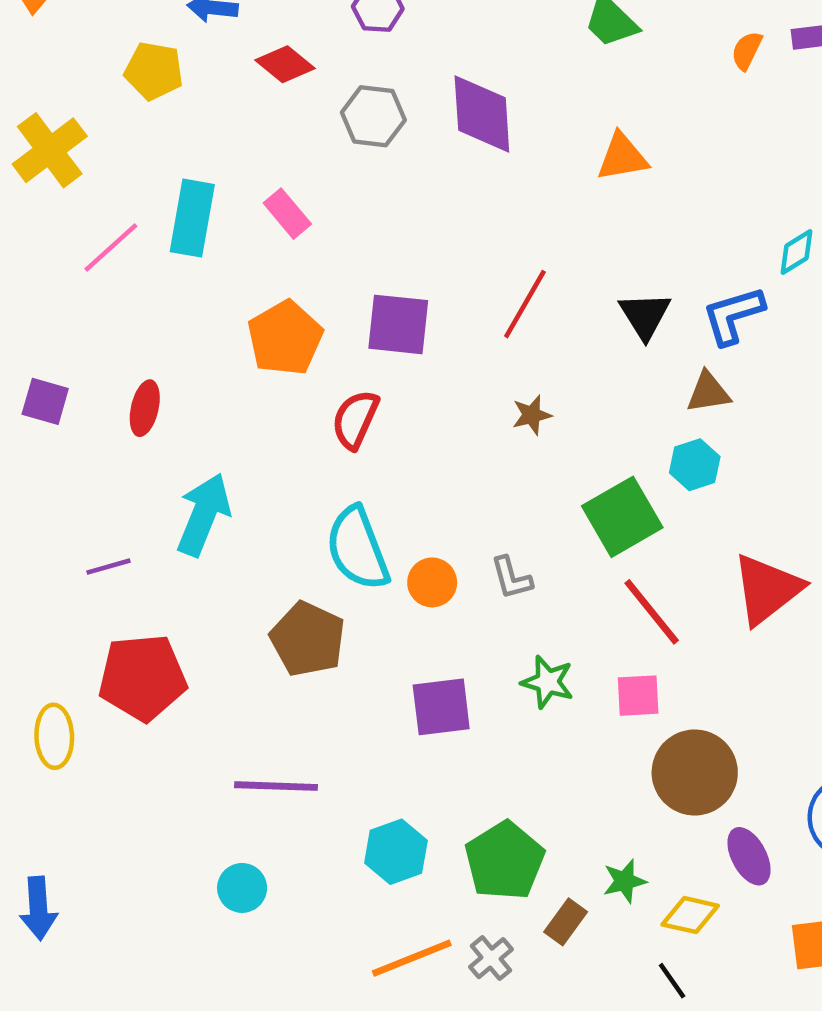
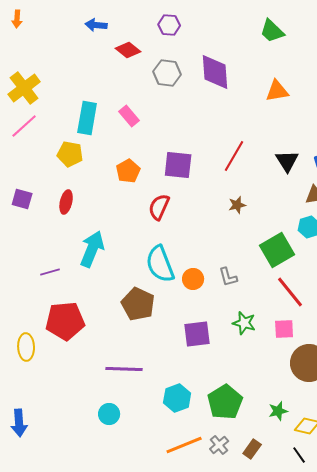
yellow pentagon: (154, 71) -> (70, 154), moved
pink line: (111, 247) -> (24, 126), moved
orange pentagon: (285, 338) -> (128, 171), size x0.7
brown rectangle: (566, 922) -> (252, 449), moved

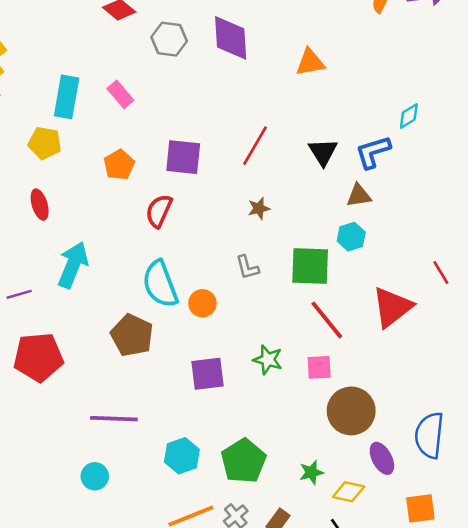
red ellipse: (66, 202) -> (40, 205), turned -30
green square: (277, 250) -> (310, 266), turned 32
gray L-shape: (228, 277) -> (247, 267), moved

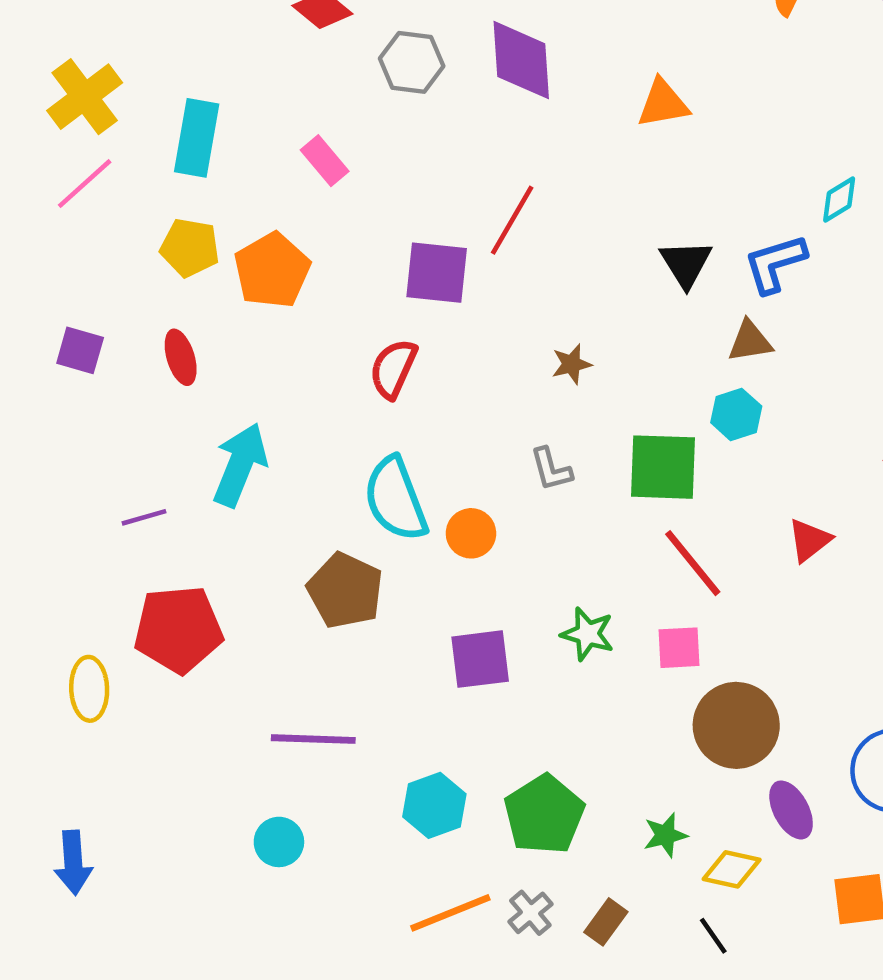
cyan rectangle: (67, 97) -> (197, 138), moved
red line: (255, 146) -> (512, 220), moved
orange pentagon: (119, 165) -> (272, 270), moved, size x1.4
red triangle: (392, 307) -> (809, 540), size x0.6

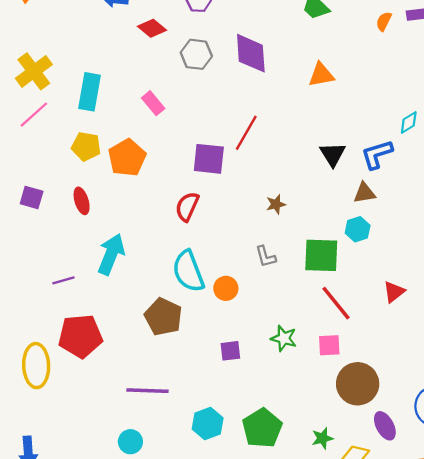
purple square: (480, 659) -> (230, 351), size x0.7
yellow ellipse: (89, 689) -> (36, 366), size x1.4

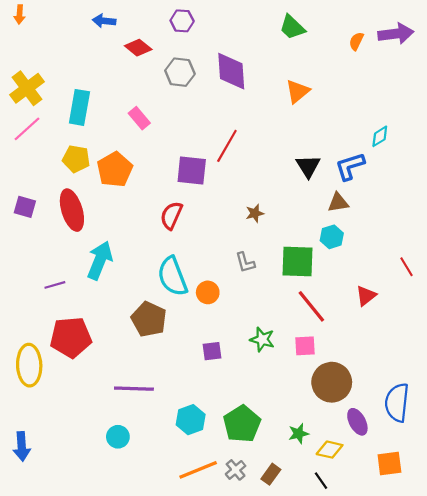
orange triangle: (321, 75) -> (298, 91), turned -30
red ellipse: (82, 201) -> (72, 210), size x1.6

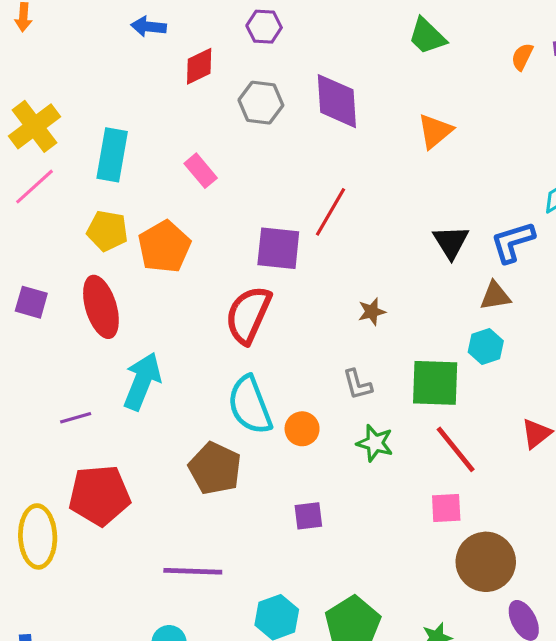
red diamond: (138, 48) -> (199, 66), turned -65
red semicircle: (171, 215) -> (248, 315), size x1.4
green star: (262, 339) -> (375, 443), moved

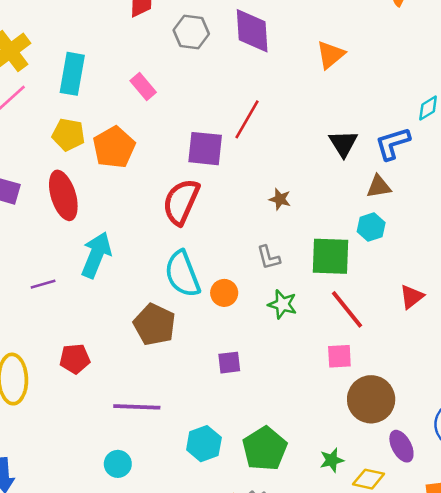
brown star: (372, 312) -> (280, 199), turned 30
red pentagon: (99, 495) -> (75, 359), moved, size x0.6

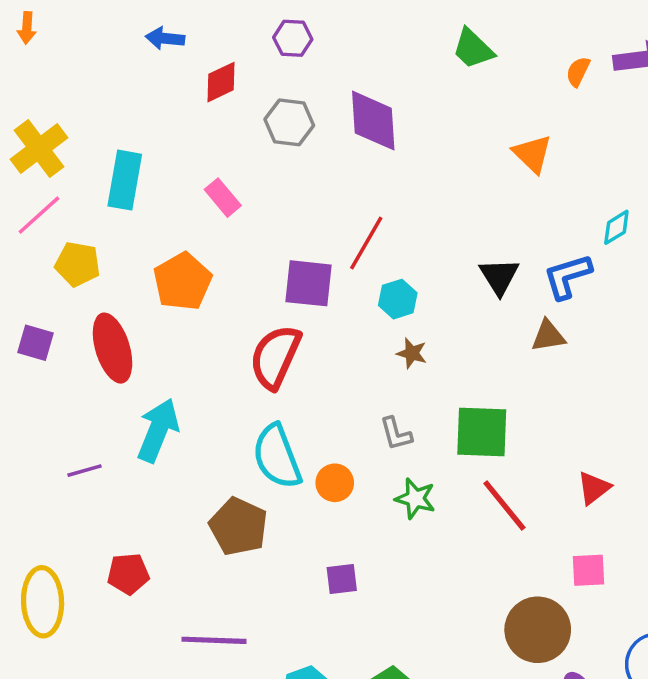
orange triangle: (331, 55) -> (532, 154), moved, turned -36
yellow pentagon: (68, 135) -> (78, 264), moved
cyan hexagon: (371, 227) -> (398, 299), moved
pink square: (339, 356) -> (588, 570), moved

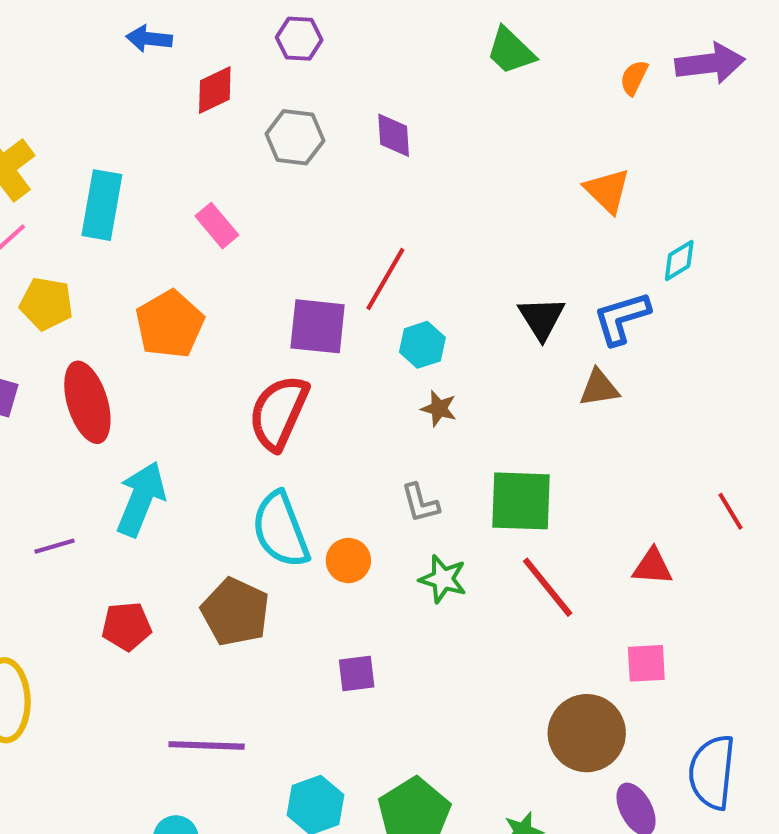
purple diamond: (373, 121) -> (394, 135), size x0.6
orange triangle: (532, 154) -> (607, 191), moved
red triangle: (594, 488) -> (652, 567), turned 42
red pentagon: (128, 574) -> (126, 626), moved

